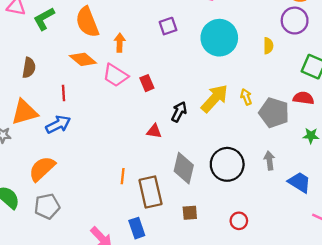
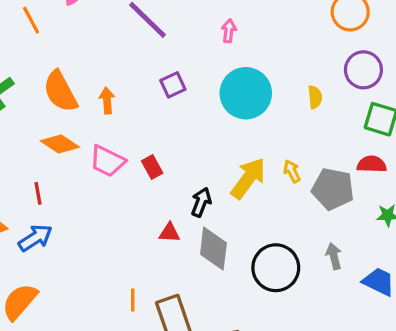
purple circle: (295, 21) -> (363, 70), moved
orange arrow: (120, 43) -> (107, 100), moved
gray diamond: (184, 168) -> (213, 249), moved

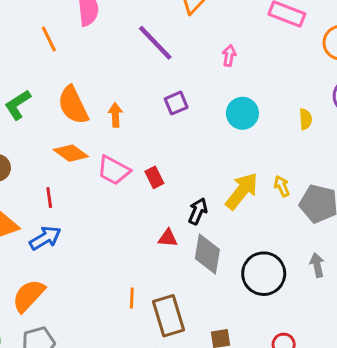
cyan circle: (246, 93) -> (242, 113), size x0.7

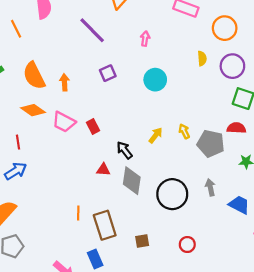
yellow semicircle: (305, 119) -> (202, 58), moved
yellow arrow: (242, 191) -> (156, 135), size x0.6
black arrow: (198, 211) -> (124, 150), turned -60

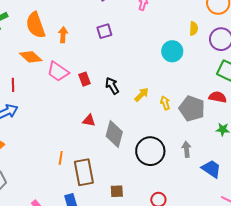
cyan circle: (155, 80) -> (172, 51), moved
yellow arrow: (184, 131) -> (165, 103), moved
black arrow: (124, 150) -> (112, 86), moved

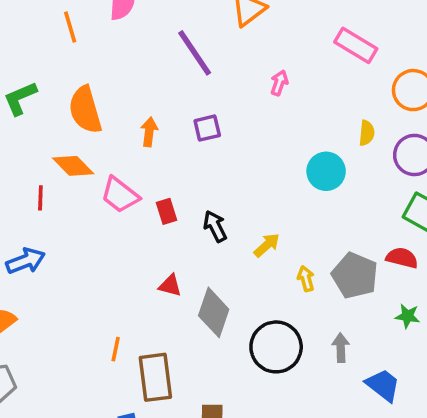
orange arrow: (63, 35) -> (149, 132), moved
red line: (13, 85) -> (40, 198), moved
yellow arrow: (165, 103) -> (306, 279), moved

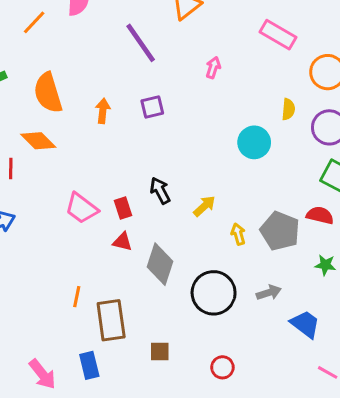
orange line: (70, 27) -> (34, 22), turned 60
pink trapezoid: (120, 195) -> (82, 208), moved
red rectangle: (167, 211) -> (123, 208), moved
gray arrow: (341, 348) -> (269, 293), turned 75

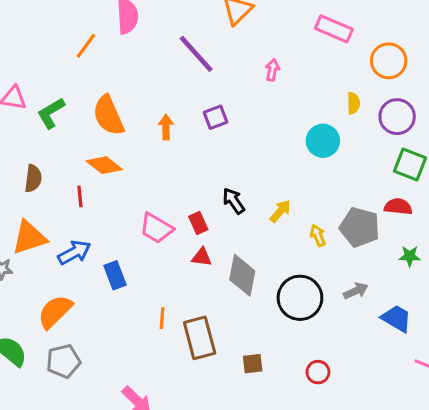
blue rectangle: (89, 365) -> (115, 275), moved

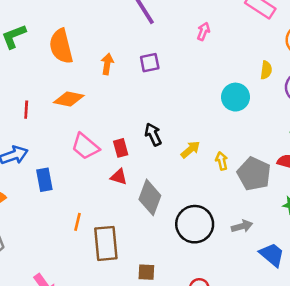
orange diamond: (104, 165) -> (69, 99), moved, turned -36
yellow arrow: (318, 236) -> (222, 161), moved

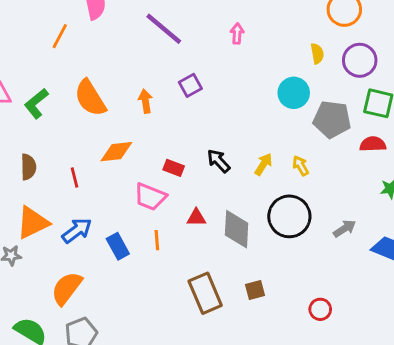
red rectangle: (121, 148) -> (174, 168), moved, turned -36
gray pentagon: (254, 174) -> (332, 119), moved
orange line: (77, 222) -> (157, 240), moved
black circle: (195, 224) -> (289, 216), moved
brown square: (146, 272) -> (255, 290), moved

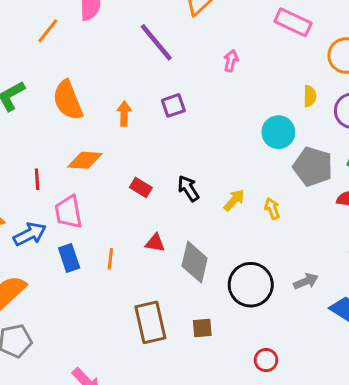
pink trapezoid: (150, 197) -> (68, 212), moved, turned 48
black circle: (289, 216) -> (251, 285), moved

